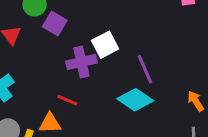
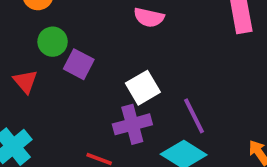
purple cross: (81, 62) -> (132, 124), moved

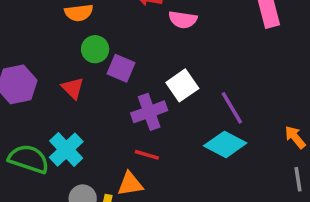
purple cross: (132, 124) -> (149, 112), moved

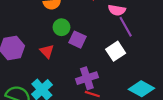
purple line: (232, 108) -> (126, 27), moved
purple cross: (149, 112) -> (87, 78), moved

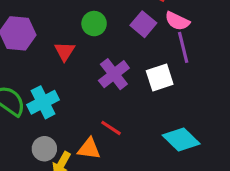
purple square: (77, 40) -> (143, 24), moved
purple cross: (87, 78) -> (114, 74), moved, turned -35

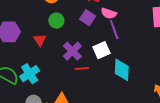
red line: (111, 128) -> (82, 68), moved, turned -32
cyan diamond: (181, 140) -> (122, 70), moved, turned 55

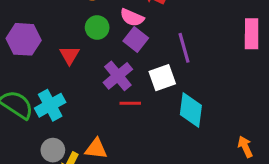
pink semicircle: (109, 13) -> (132, 18), moved
purple square: (88, 18) -> (136, 39), moved

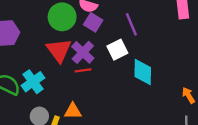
green circle: (97, 27) -> (62, 17), size x1.5
red triangle: (69, 55) -> (59, 50), moved, size x1.6
red line: (130, 103) -> (83, 70), moved

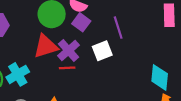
red triangle: (59, 50) -> (46, 46), turned 44
cyan diamond: (143, 72) -> (160, 77), moved

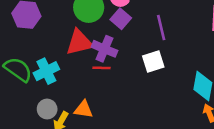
purple cross: (69, 50) -> (104, 49), turned -30
white square: (102, 51) -> (153, 61), moved

